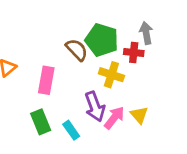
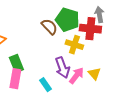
red cross: (134, 52) -> (90, 29), size x1.5
pink rectangle: (46, 80) -> (15, 79), moved
green rectangle: (41, 122) -> (16, 64), moved

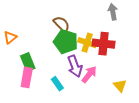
green pentagon: (67, 20) -> (66, 42), moved
red cross: (90, 29) -> (104, 44), moved
yellow triangle: (94, 74) -> (120, 86), moved

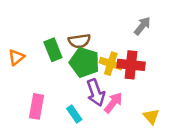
gray arrow: (113, 12) -> (142, 26), turned 49
brown semicircle: (62, 24) -> (79, 41), turned 126
green rectangle: (28, 62) -> (53, 50), moved

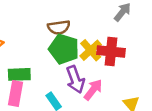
green rectangle: (53, 50) -> (19, 74), moved, turned -70
yellow cross: (111, 64) -> (91, 50), turned 30

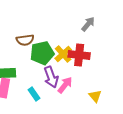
brown semicircle: (59, 27) -> (25, 40), moved
green pentagon: (64, 49) -> (42, 53), turned -30

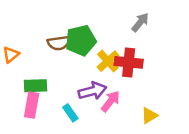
green pentagon: (42, 53) -> (81, 40), moved
purple arrow: (51, 77) -> (92, 91), turned -85
yellow triangle: (95, 96) -> (149, 115), turned 40

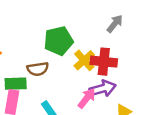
brown semicircle: (59, 43) -> (38, 69), moved
purple arrow: (92, 91) -> (103, 89), moved

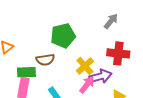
yellow cross: (84, 60) -> (85, 66), moved
red cross: (104, 62) -> (118, 53), moved

